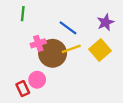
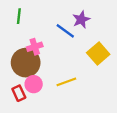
purple star: (105, 22) -> (81, 20), moved
yellow line: (71, 49) -> (66, 82), moved
brown circle: (53, 53) -> (26, 63), moved

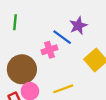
pink cross: (35, 47) -> (49, 50), moved

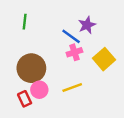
pink cross: (49, 50) -> (74, 52), moved

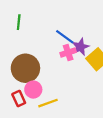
purple star: (87, 25) -> (80, 47), moved
yellow line: (72, 87) -> (48, 103), moved

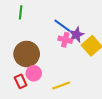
pink cross: (68, 52) -> (65, 40), turned 32
yellow line: (48, 103) -> (61, 85), moved

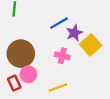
blue line: (62, 26) -> (59, 23), turned -66
pink cross: (65, 40) -> (62, 56), moved

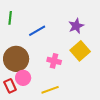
blue line: (59, 23) -> (37, 31), moved
purple star: (74, 33) -> (76, 26), moved

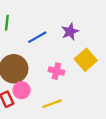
purple star: (76, 26) -> (70, 32), moved

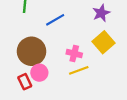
purple star: (70, 32) -> (101, 13), moved
yellow line: (52, 104) -> (79, 70), moved

